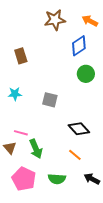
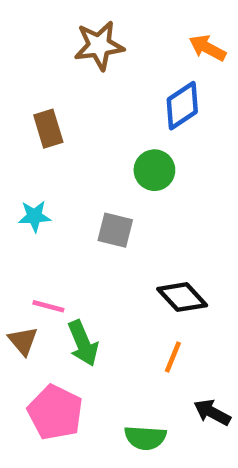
brown star: (55, 20) -> (99, 46), moved
green circle: (86, 74) -> (154, 170), moved
orange line: (75, 155) -> (173, 357), turned 72
green semicircle: (57, 179) -> (145, 438), moved

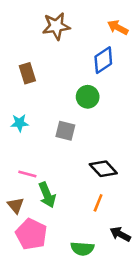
brown triangle: (23, 341) -> (16, 205), moved

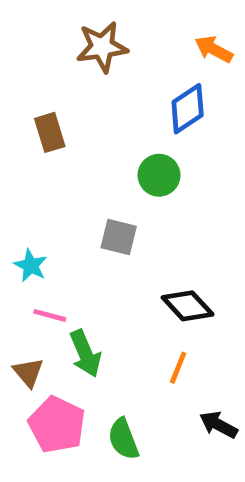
cyan star: (20, 123) -> (31, 266), moved, turned 30
green semicircle: (82, 249) -> (123, 439), moved, turned 65

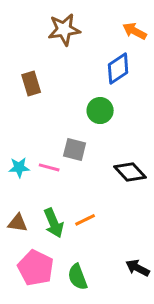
cyan star: (31, 266) -> (19, 167), turned -30
black diamond: (188, 306) -> (130, 172), moved
pink line: (50, 315) -> (49, 167), moved
orange line: (178, 368) -> (85, 220), moved, turned 42
brown triangle: (28, 372) -> (18, 223), moved, turned -42

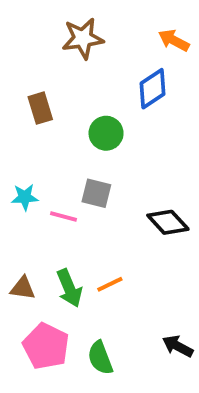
green circle: (100, 111) -> (106, 133), moved
cyan star: (19, 167) -> (25, 197), moved

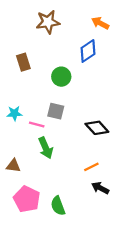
orange line: (110, 284) -> (91, 167), moved
green arrow: (69, 288) -> (46, 148), moved
black arrow: (178, 346) -> (100, 188), moved

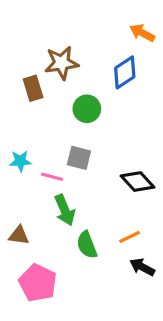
brown star: (48, 22) -> (62, 63), moved
green semicircle: (58, 206) -> (87, 245), moved

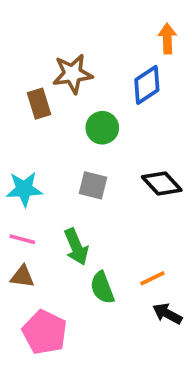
orange arrow: (142, 33) -> (167, 38), turned 60
cyan star: (20, 161) -> (24, 189), size x1.4
pink line: (52, 177) -> (22, 239), moved
black diamond: (137, 182) -> (162, 184), moved

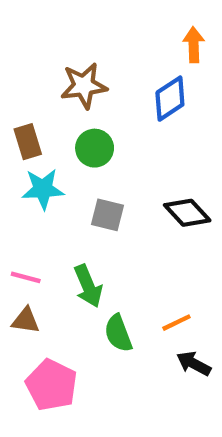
brown rectangle: (39, 104) -> (28, 142), moved
green circle: (102, 128) -> (95, 148), moved
cyan star: (24, 189) -> (43, 189), moved

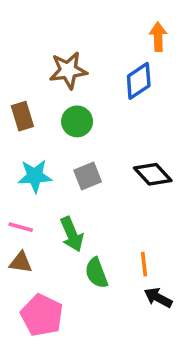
cyan star: (43, 189) -> (35, 176), moved
gray square: (107, 215) -> (88, 176), turned -36
orange line: (176, 323) -> (144, 264), turned -70

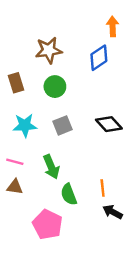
pink pentagon: (42, 315) -> (47, 224), moved

